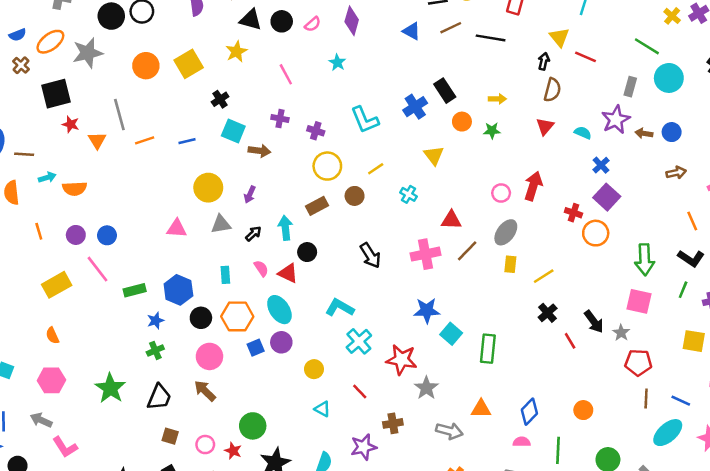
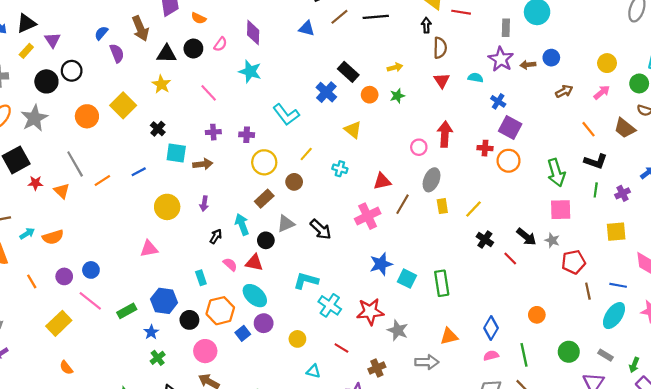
cyan star: (337, 62) -> (250, 71), size x1.5
gray triangle: (221, 224) -> (286, 224), moved

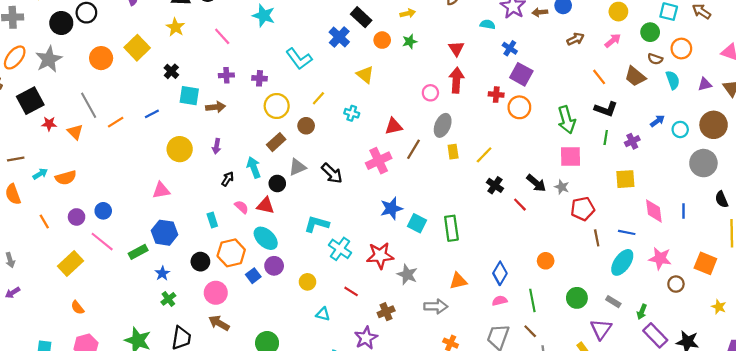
red triangle: (442, 81) -> (456, 49), moved
blue hexagon: (164, 301) -> (165, 233), moved

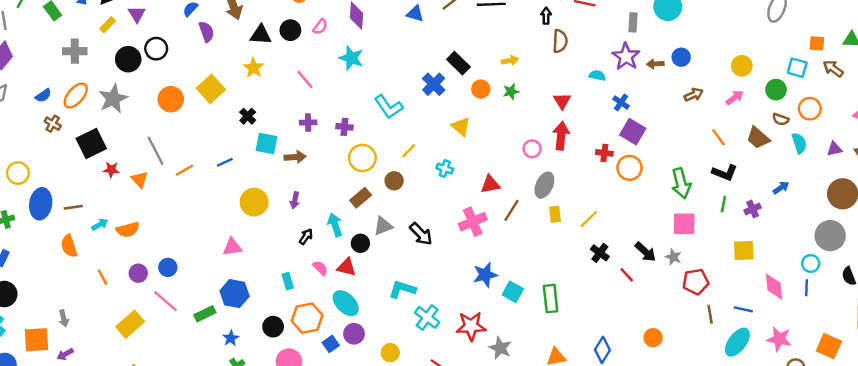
cyan circle: (680, 129) -> (811, 263), moved

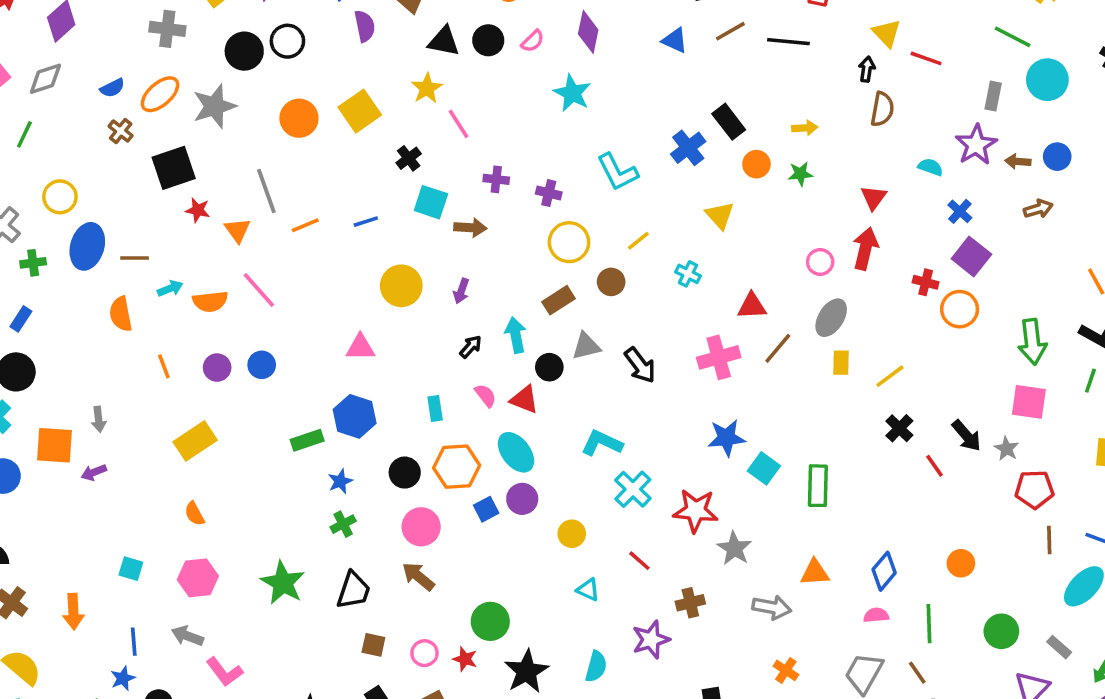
pink line: (305, 79) -> (459, 124), moved
brown arrow: (694, 95) -> (1038, 209), moved
pink line: (166, 301) -> (259, 290), moved

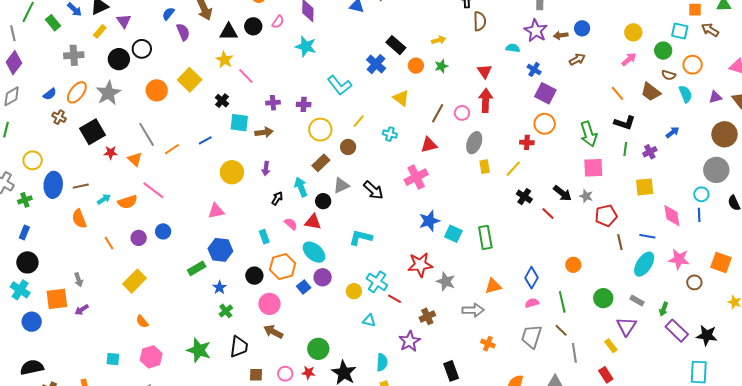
red cross: (926, 282) -> (527, 142), moved
brown line: (778, 348) -> (438, 113), moved
cyan cross: (633, 489) -> (377, 282), moved

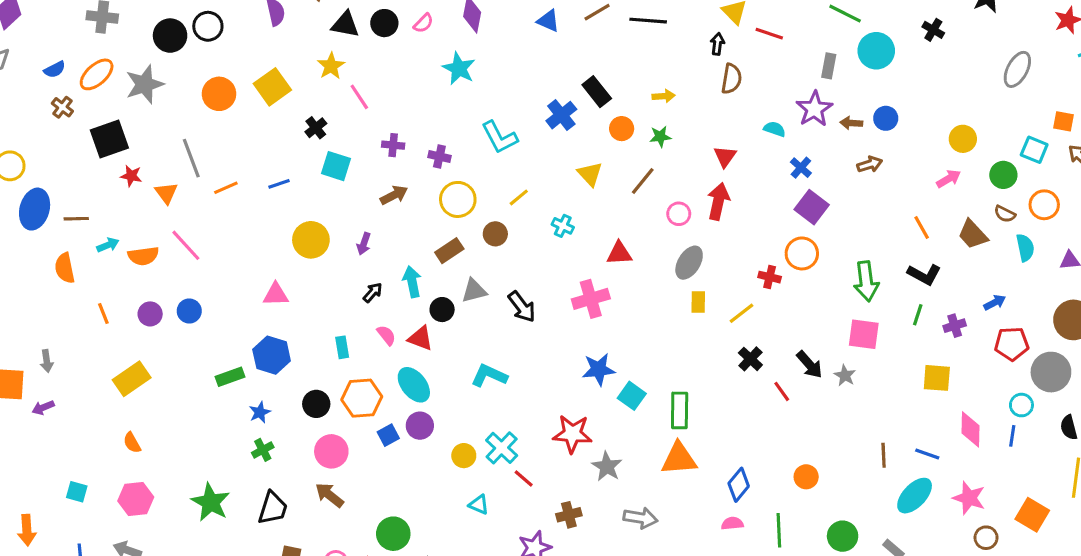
brown line: (438, 113) -> (643, 181), moved
brown arrow: (264, 132) -> (394, 195), moved, turned -30
red pentagon: (606, 216) -> (1012, 344), moved
orange triangle: (493, 286) -> (679, 459), moved, size x1.4

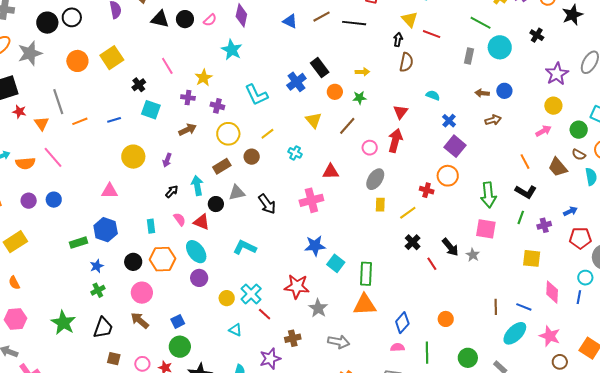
yellow star: (331, 66) -> (204, 78), moved
purple star: (814, 109) -> (557, 74), moved
blue square: (388, 435) -> (178, 321), moved

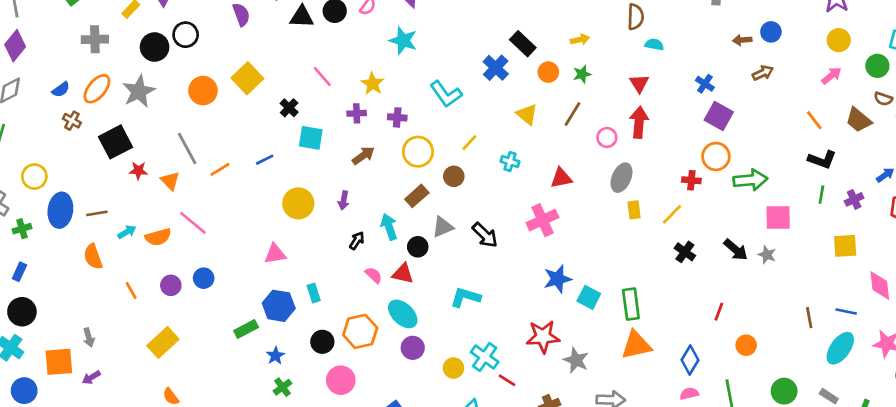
cyan semicircle: (433, 95) -> (654, 44), moved
green arrow: (488, 195) -> (750, 180), moved, turned -80
cyan rectangle: (151, 226) -> (314, 293), moved
red line: (432, 264) -> (719, 312), moved, turned 64

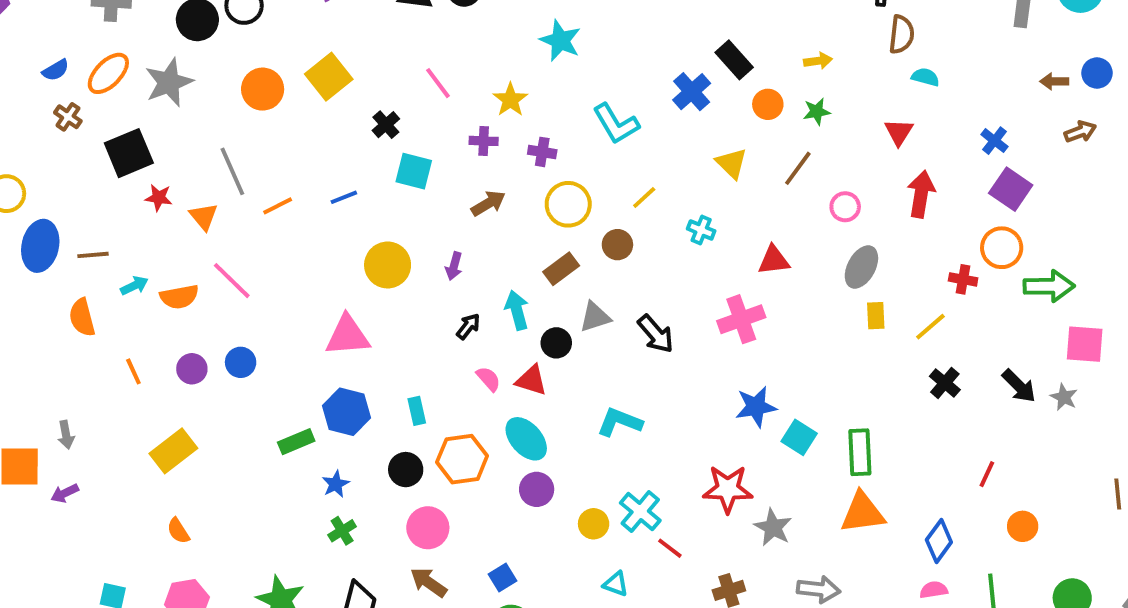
red arrow: (639, 122) -> (921, 194), moved
pink triangle: (275, 254) -> (348, 336), size x1.4
cyan rectangle: (314, 293) -> (417, 411), moved

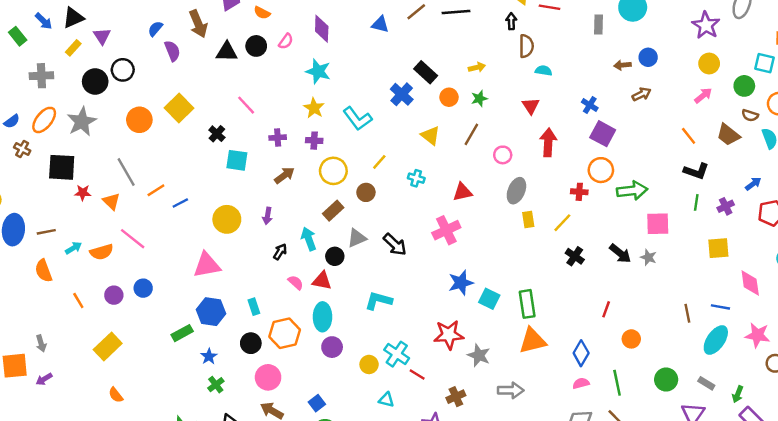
yellow star: (510, 100) -> (314, 108), moved
black square: (129, 153) -> (62, 167), turned 32
blue line: (344, 197) -> (180, 203), moved
cyan ellipse: (526, 439) -> (323, 317), turned 48

